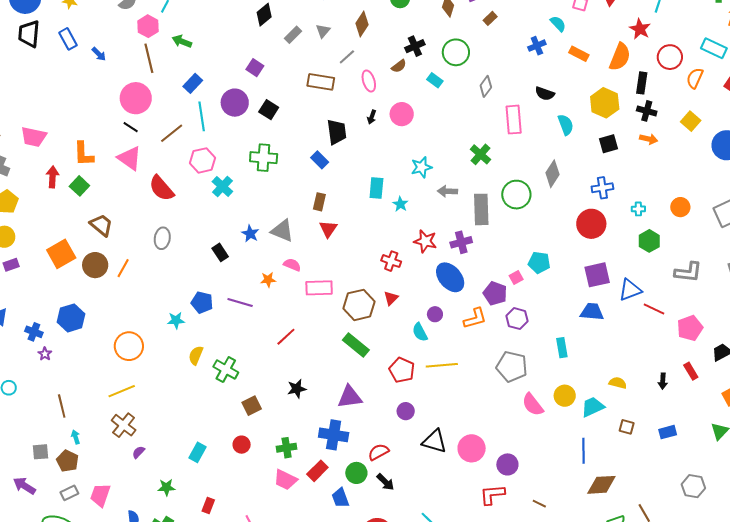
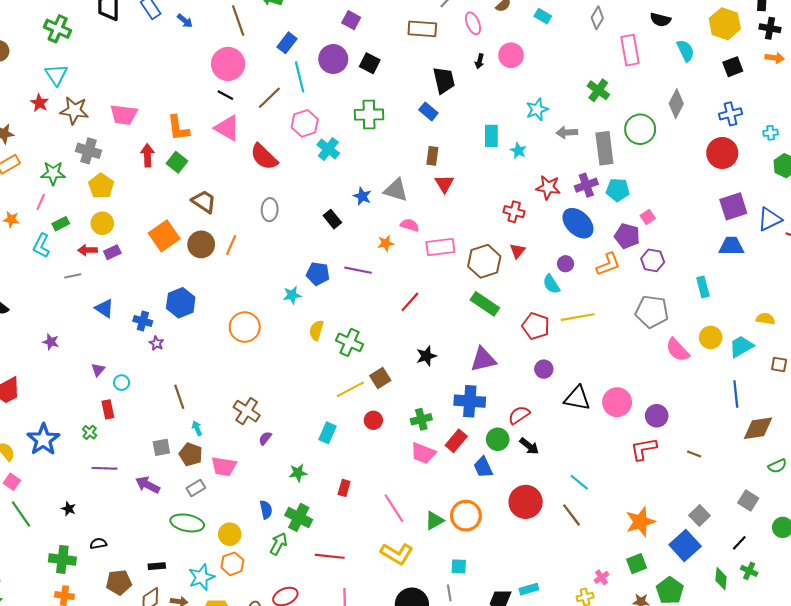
cyan pentagon: (539, 263) -> (618, 190), moved
yellow line: (122, 391) -> (350, 389), moved
pink trapezoid: (100, 495) -> (224, 466), moved, turned -95

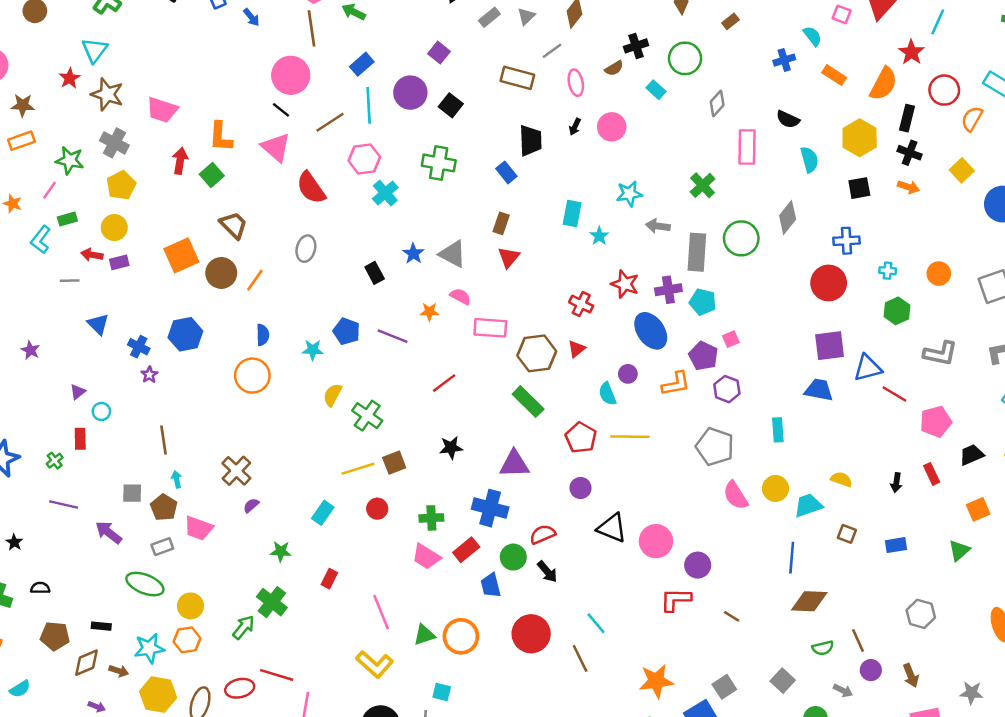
blue semicircle: (266, 510) -> (263, 335), moved
red line: (330, 556) -> (277, 675), moved

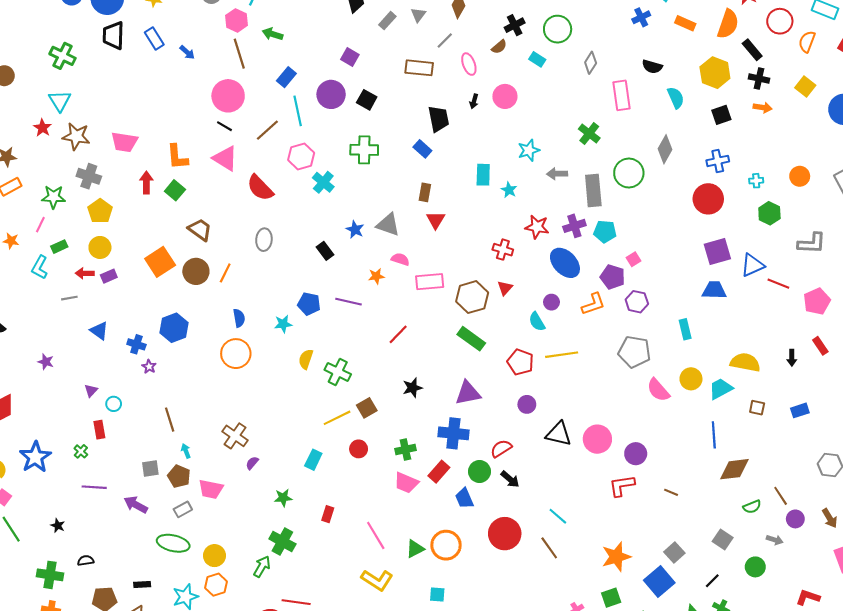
black rectangle: (907, 118) -> (752, 50), turned -45
yellow semicircle: (841, 479) -> (745, 362), size x1.6

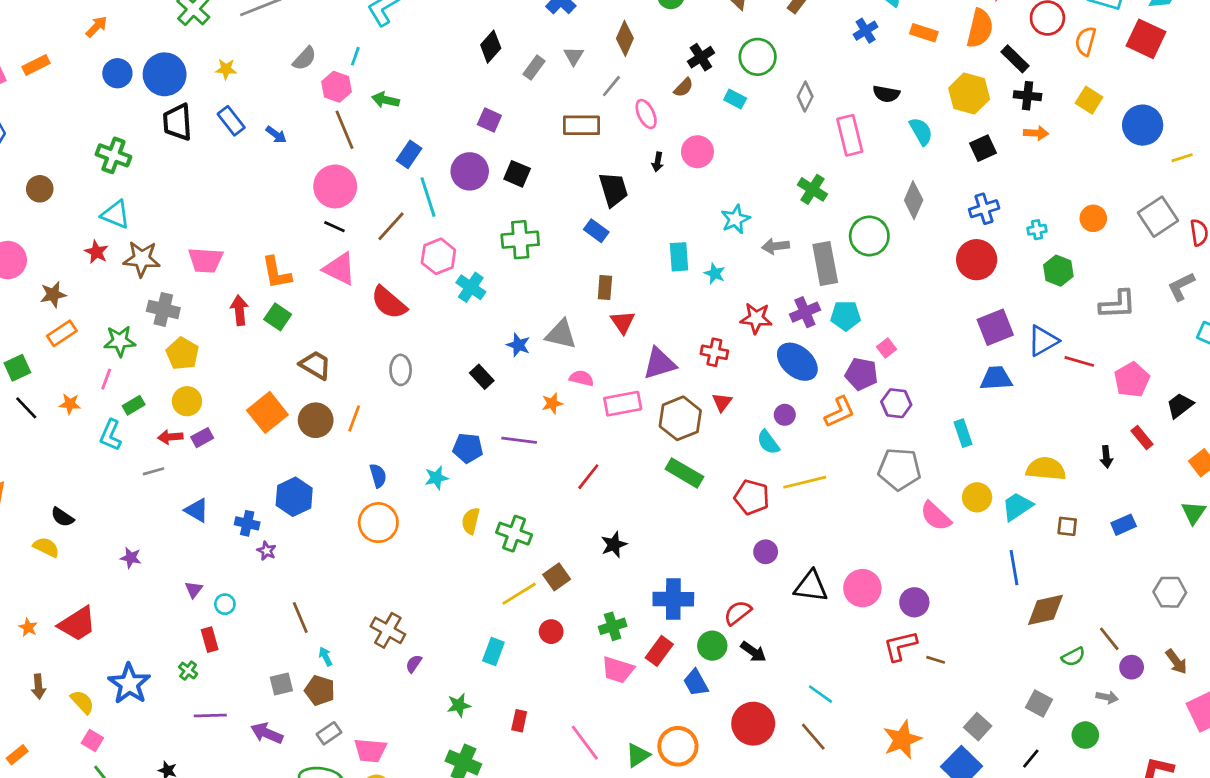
cyan triangle: (60, 101) -> (116, 215), turned -30
purple triangle: (468, 393) -> (659, 363), moved
pink trapezoid: (211, 489) -> (370, 750), moved
brown line: (671, 492) -> (936, 660), moved

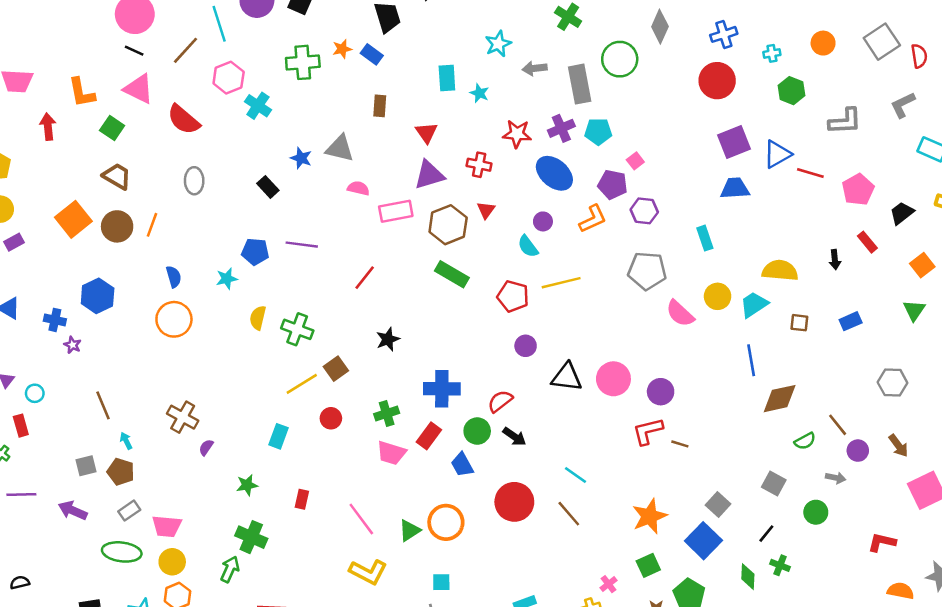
green square: (278, 317) -> (112, 128), moved
red triangle: (623, 322) -> (426, 133), moved
orange star: (552, 403) -> (342, 49), moved

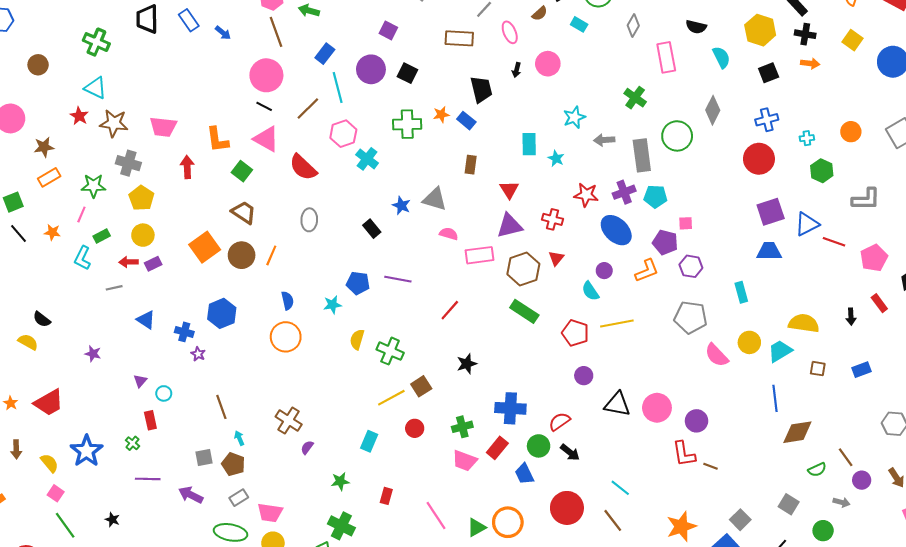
pink square: (635, 161) -> (686, 223), turned 32
red L-shape: (648, 431) -> (684, 454), turned -88

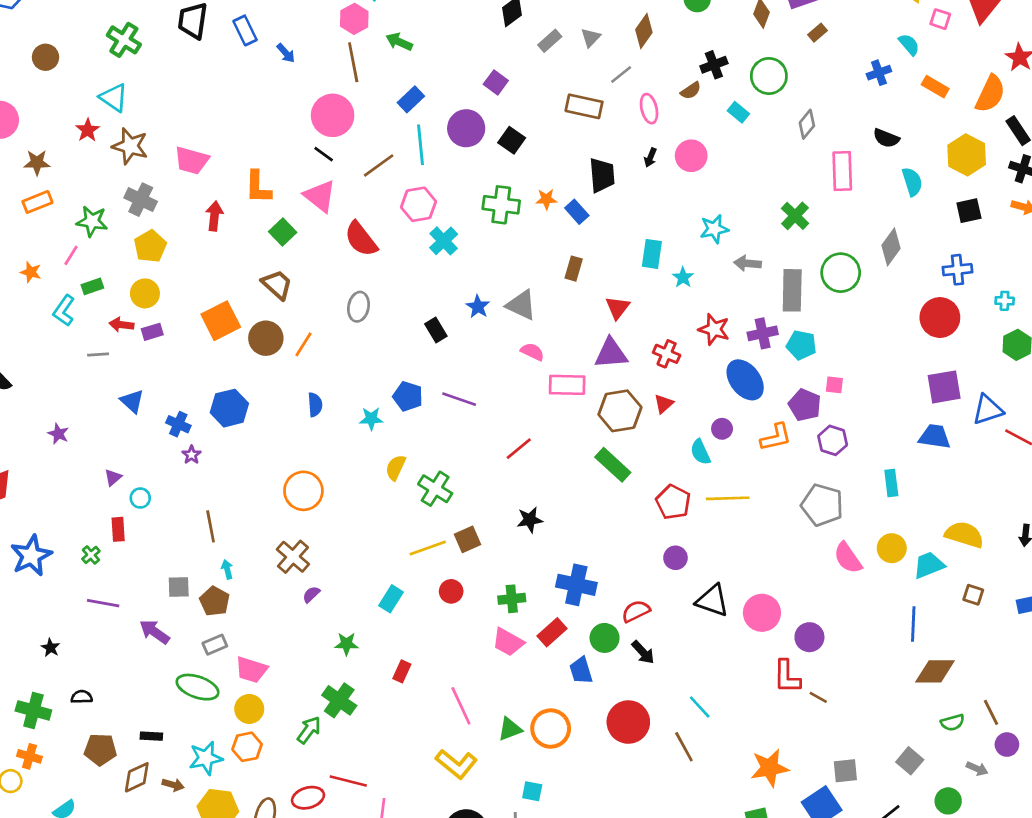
orange circle: (286, 337) -> (303, 491), moved
gray square: (740, 520) -> (845, 771), turned 30

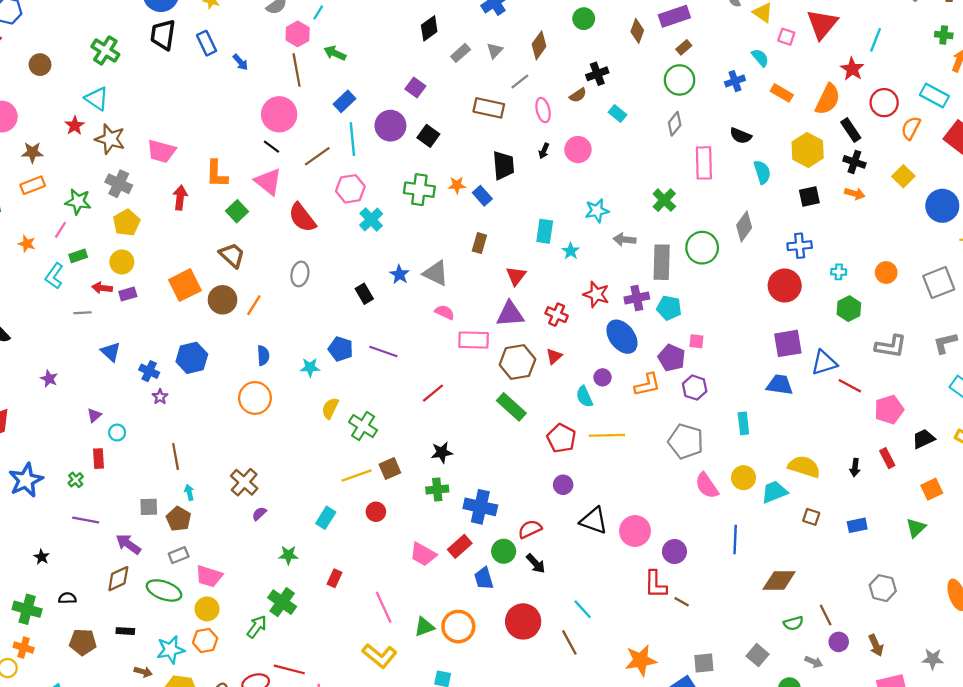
green circle: (769, 76) -> (680, 80), moved
orange circle: (303, 491) -> (255, 398), moved
green cross: (512, 599) -> (437, 489), moved
blue line: (913, 624) -> (735, 539), moved
brown diamond: (137, 777) -> (118, 579), moved

